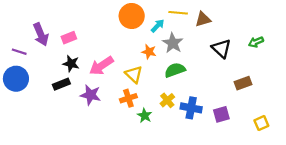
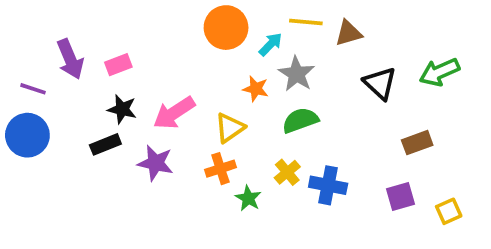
green arrow: (256, 42) -> (439, 72), size x1.5
yellow triangle: (134, 74) -> (230, 128), turned 42
purple square: (221, 114) -> (400, 196), moved

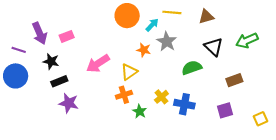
brown triangle: (349, 33) -> (206, 17), moved
black star: (122, 109) -> (51, 61), moved
green semicircle: (300, 120) -> (192, 68), moved
purple star: (155, 163) -> (69, 103), moved
yellow square: (449, 211) -> (260, 119), moved

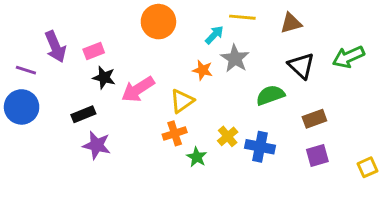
orange circle: (127, 16) -> (158, 22), moved
black star: (51, 61) -> (104, 78), moved
brown rectangle: (234, 80) -> (314, 119), moved

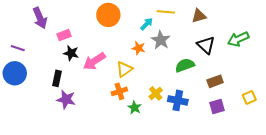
purple arrow: (55, 47) -> (40, 18), moved
black rectangle: (83, 114) -> (57, 78), turned -56
yellow square: (367, 167) -> (249, 97), moved

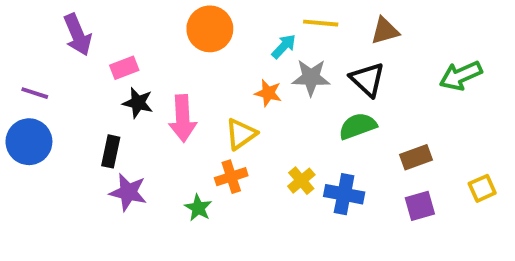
gray star: (161, 40) -> (311, 77), turned -30
black triangle: (206, 45) -> (367, 79), moved
pink arrow: (94, 61) -> (183, 118), turned -60
green star: (135, 108) -> (198, 208), moved

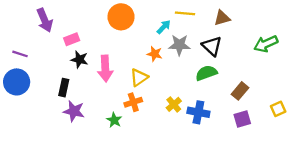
brown rectangle: (416, 157) -> (240, 91), turned -30

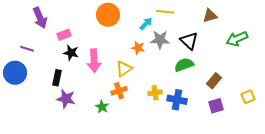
brown triangle: (222, 18) -> (210, 16), moved
purple line: (20, 54) -> (27, 49), moved
yellow cross: (174, 104) -> (155, 93), turned 32

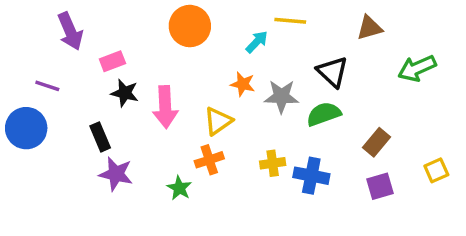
gray star: (160, 40) -> (281, 96), moved
black rectangle: (57, 78) -> (100, 137), turned -35

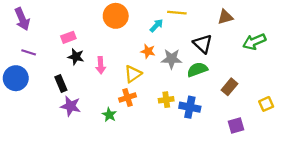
purple arrow: (70, 31) -> (22, 19), moved
pink arrow: (165, 107) -> (101, 65), size x0.7
purple square: (380, 186) -> (236, 125), moved

